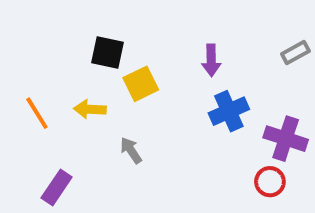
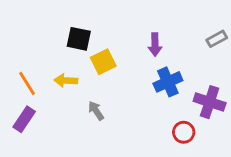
red circle: (270, 182) -> (184, 132), moved
purple rectangle: (57, 188) -> (24, 119), moved

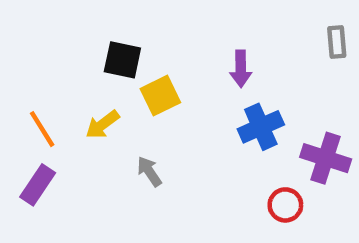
gray rectangle: (217, 39) -> (337, 42), moved, turned -66
yellow arrow: (66, 80) -> (102, 125), turned -40

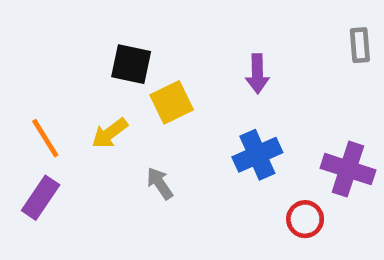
blue cross: (261, 127) -> (257, 155), moved

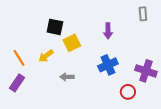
gray rectangle: (360, 45) -> (143, 14), moved
gray arrow: (160, 183) -> (67, 77), turned -56

